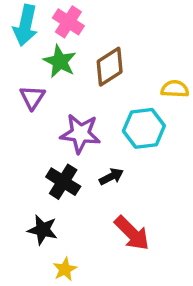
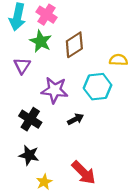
black cross: (63, 182) -> (30, 119), moved
red arrow: (132, 233) -> (84, 173), moved

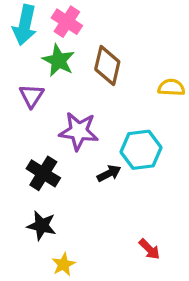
brown diamond: (74, 45) -> (107, 66), turned -44
cyan hexagon: (98, 87) -> (141, 150), moved
red arrow: (84, 173) -> (149, 249), moved, size x0.6

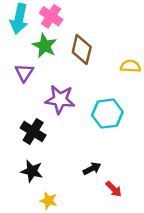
black arrow: (109, 173) -> (92, 169), moved
yellow star: (64, 264) -> (48, 201), turned -30

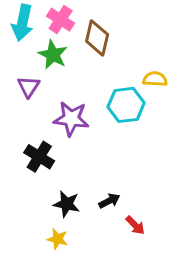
brown diamond: (82, 50) -> (97, 38), moved
cyan hexagon: (107, 114) -> (126, 105), moved
black star: (32, 171) -> (67, 204), moved

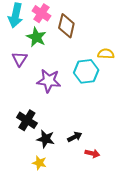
black cross: (39, 157) -> (27, 120), moved
red arrow: (135, 225) -> (92, 153), turned -32

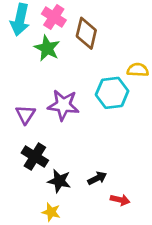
purple triangle: (20, 59) -> (25, 115), moved

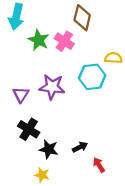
pink cross: (54, 17) -> (64, 41), moved
brown diamond: (86, 33) -> (82, 18), moved
red arrow: (120, 200) -> (99, 165), turned -136

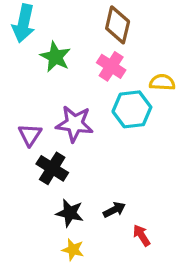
pink cross: (64, 41) -> (111, 66), moved
black cross: (29, 129) -> (52, 168), moved
yellow star: (42, 175) -> (73, 250), moved

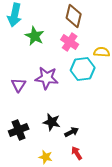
black cross: (52, 168) -> (19, 130), moved, turned 36
black star: (70, 213) -> (52, 122), moved
red arrow: (141, 235) -> (77, 153), moved

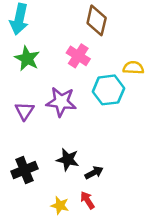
green star: (35, 36) -> (27, 58), moved
pink cross: (70, 42) -> (78, 56), moved
red arrow: (77, 153) -> (87, 200), moved

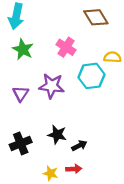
brown diamond: (97, 20) -> (96, 17), moved, turned -45
red arrow: (87, 200) -> (74, 169), turned 120

